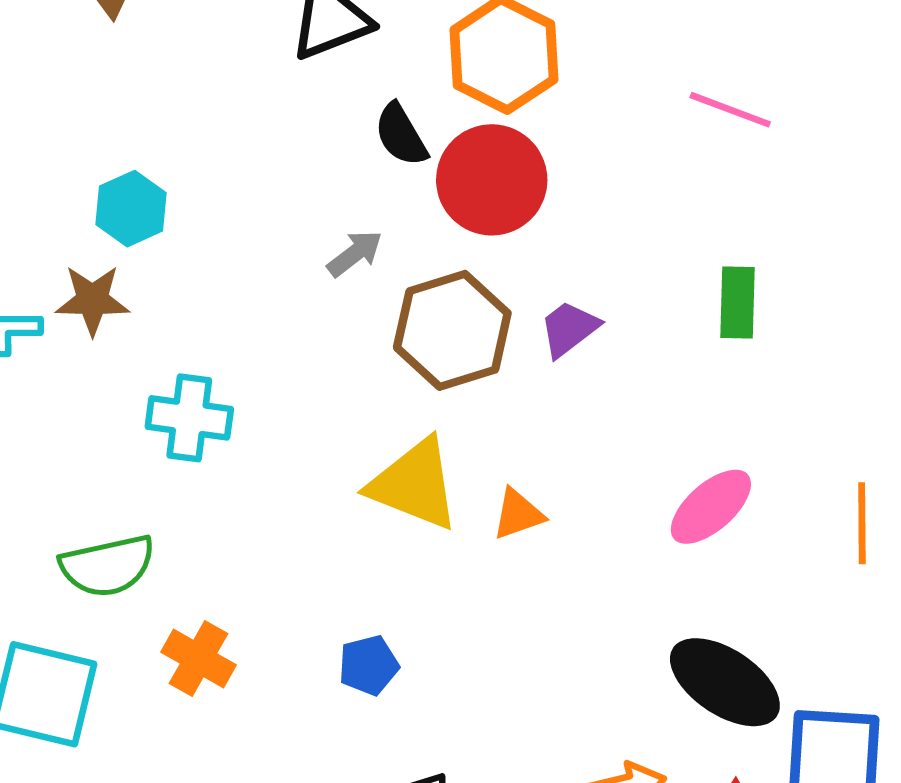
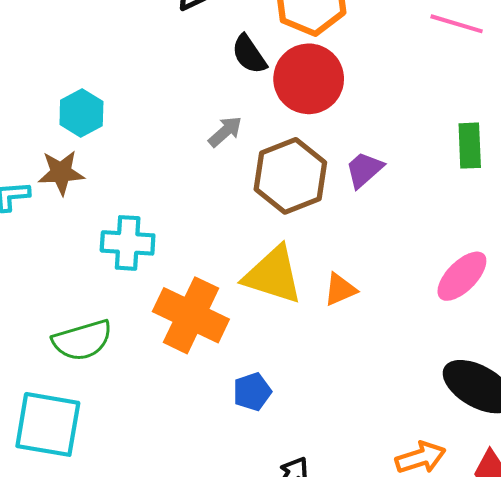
orange cross: (199, 658) -> (191, 315), moved, size x1.6

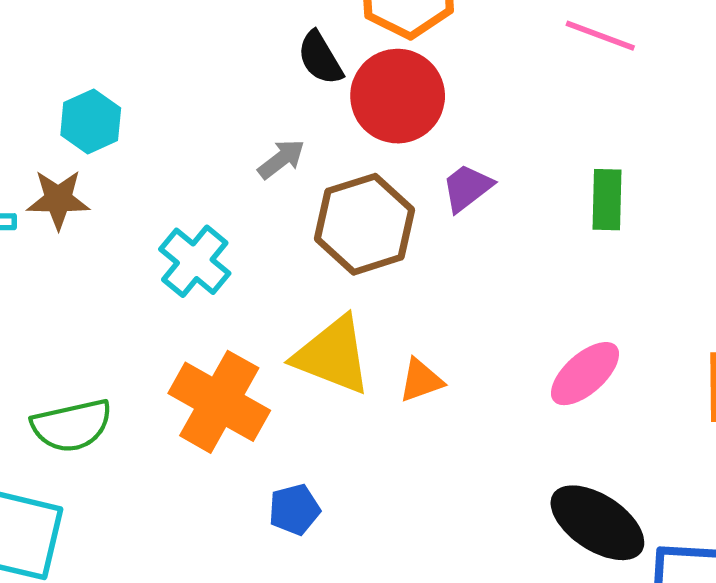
purple trapezoid: (364, 170) -> (467, 188), moved
cyan cross: (128, 243) -> (195, 261), moved, turned 32

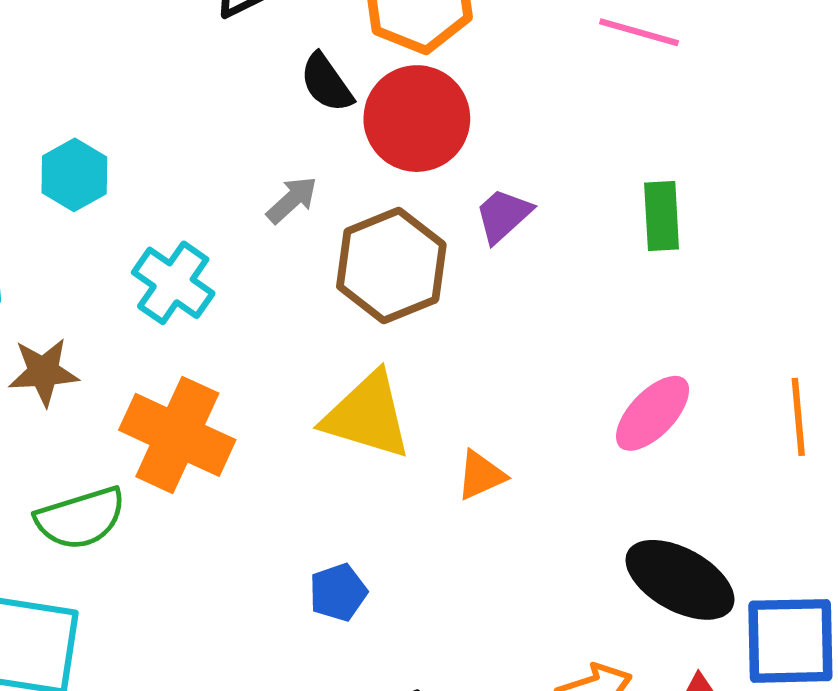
brown star: (58, 199) -> (43, 372), moved
cyan cross: (195, 261) -> (173, 283), moved
orange triangle: (421, 380) -> (481, 475), moved
orange cross: (219, 402) -> (177, 435), moved

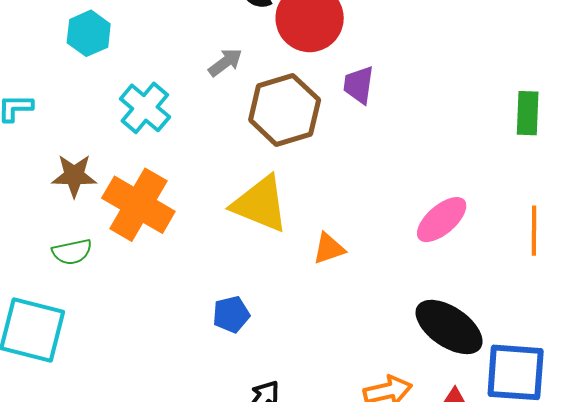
purple trapezoid: (503, 215) -> (359, 85), turned -45
green rectangle: (662, 216) -> (528, 113), moved
brown star: (43, 372) -> (74, 176), moved
green semicircle: (81, 518) -> (72, 252), size x0.7

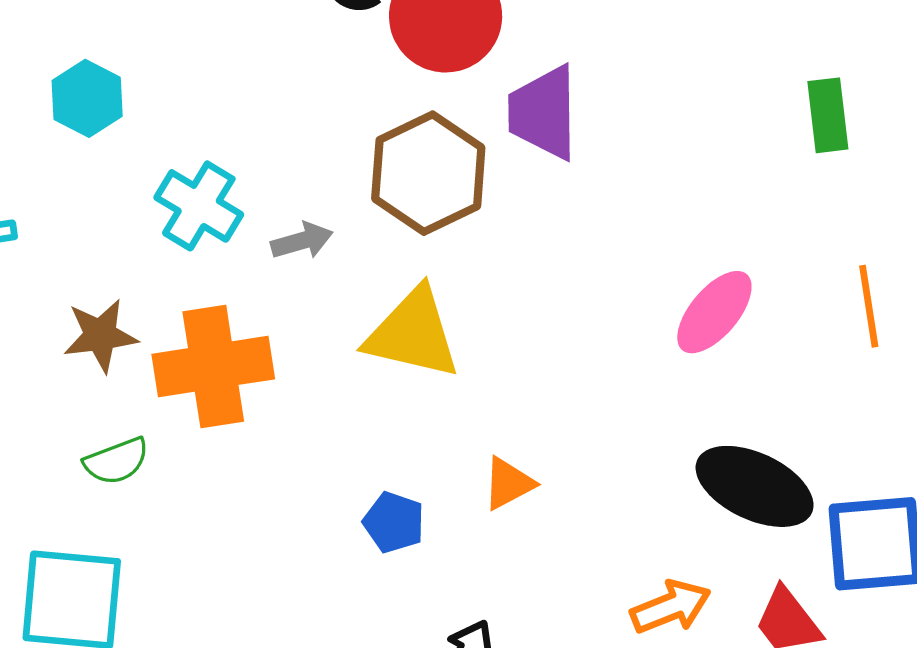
gray arrow: (225, 62) -> (302, 241), moved, turned 30
purple trapezoid: (359, 85) -> (543, 113), size x1.5
orange cross: (138, 205) -> (213, 367), turned -30
orange triangle: (329, 249) -> (508, 483), moved
blue pentagon: (231, 314) -> (394, 522), turned -30

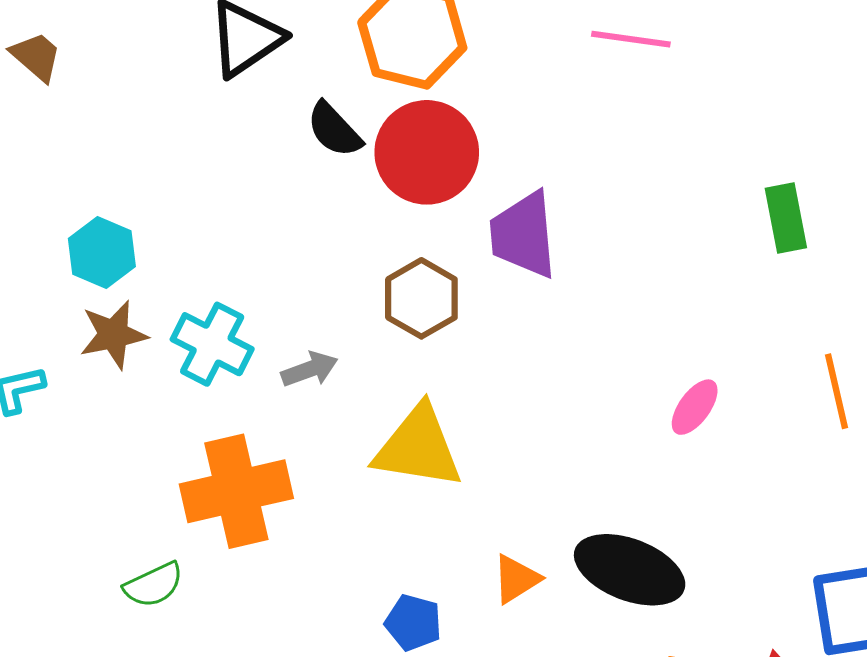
brown hexagon: (428, 173) -> (421, 298), size x0.7
pink ellipse: (714, 312) -> (695, 407), size x0.7
brown star: (100, 335) -> (114, 335), moved
black ellipse: (755, 486) -> (630, 570), moved

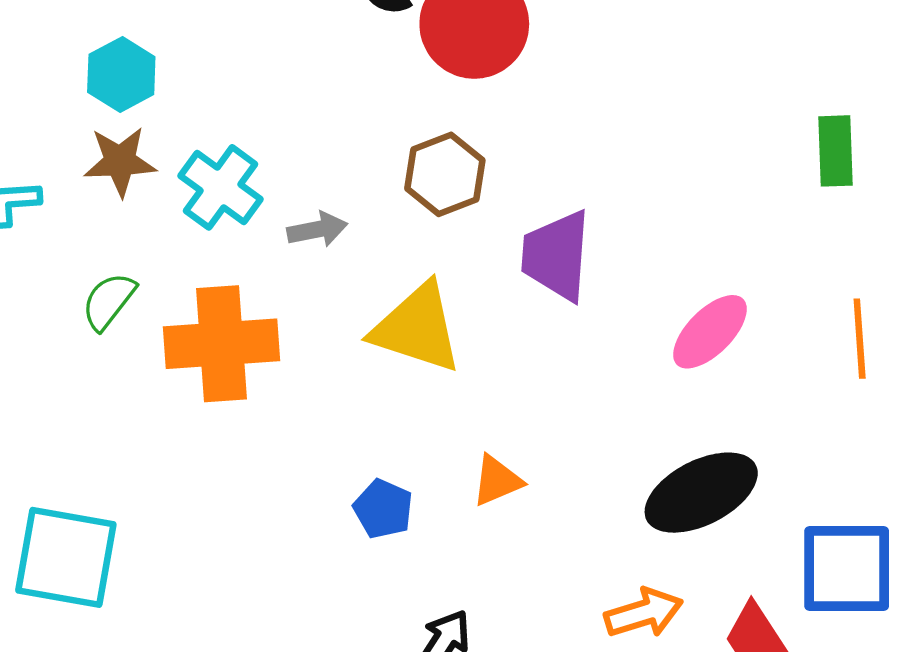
purple trapezoid: (523, 235) -> (556, 256), moved
pink ellipse: (695, 407) -> (710, 332), size x1.4
black ellipse: (630, 570) -> (701, 493), moved, turned -57
green semicircle: (154, 585) -> (109, 301), moved, turned 144

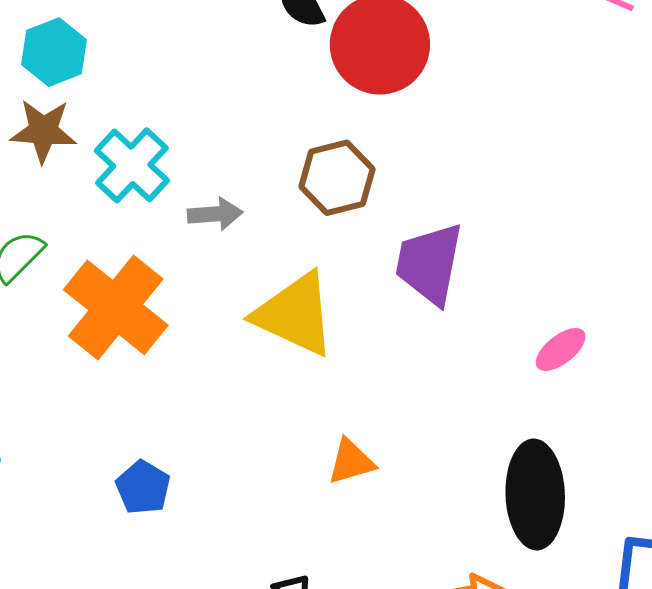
pink ellipse: (710, 332) -> (561, 349), size x0.7
orange cross: (221, 344) -> (116, 307), turned 36
black ellipse: (701, 493) -> (535, 494), turned -72
blue pentagon: (383, 509) -> (143, 487), moved

